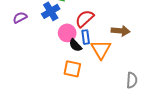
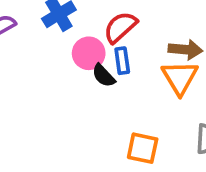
orange triangle: (101, 49) -> (180, 77), moved
orange square: (72, 69) -> (143, 148), moved

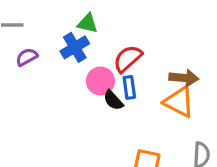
orange triangle: (180, 77) -> (179, 102), turned -32

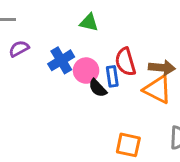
green triangle: (88, 23) -> (89, 22), moved
blue cross: (75, 47) -> (61, 60), moved
red semicircle: (128, 59) -> (125, 62), moved, turned -64

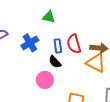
pink circle: (86, 71) -> (45, 80), moved
blue rectangle: (112, 76) -> (58, 46), moved

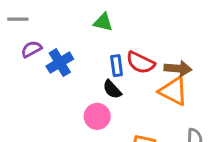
blue cross: (30, 43) -> (60, 63), moved
red semicircle: (74, 44) -> (141, 63), turned -48

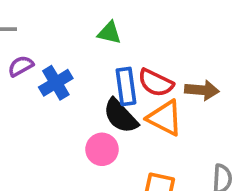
blue rectangle: (117, 66) -> (126, 86), size x1.4
black semicircle: (112, 89) -> (121, 116), size x1.5
orange triangle: (173, 91) -> (165, 118), moved

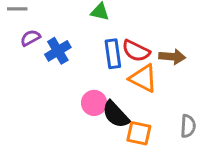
black semicircle: (121, 116) -> (116, 115), moved

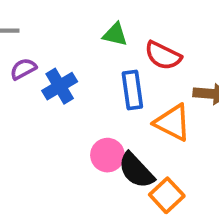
red semicircle: (136, 51) -> (163, 56), moved
orange square: (139, 133) -> (167, 195), turned 35

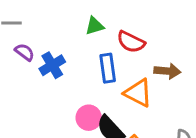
green triangle: (115, 34) -> (94, 26), turned -30
purple semicircle: (23, 69) -> (25, 52), turned 66

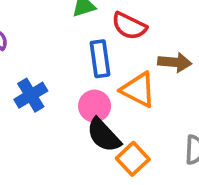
blue cross: (52, 65) -> (31, 95), moved
pink circle: (89, 118) -> (95, 106), moved

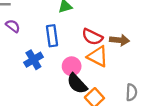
red semicircle: (129, 26) -> (92, 37), moved
blue rectangle: (100, 59) -> (52, 36), moved

